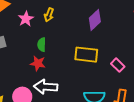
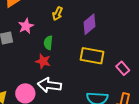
pink star: (26, 19) -> (26, 26), moved
purple diamond: (95, 20) -> (90, 24), moved

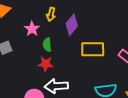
purple diamond: (90, 24) -> (72, 25), moved
pink star: (26, 26) -> (32, 29), moved

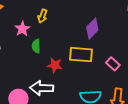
purple diamond: (72, 25) -> (92, 29), moved
red star: (46, 64) -> (55, 65), moved

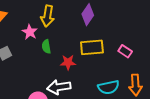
yellow arrow: (42, 16) -> (47, 16), size x1.5
purple diamond: (92, 29) -> (88, 15), moved

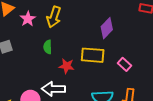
purple diamond: (88, 15) -> (107, 28), moved
pink star: (30, 32) -> (28, 19), moved

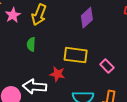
purple diamond: (107, 28) -> (87, 18), moved
red star: (67, 66) -> (57, 74), moved

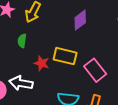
pink rectangle: (107, 66) -> (95, 70), size x1.6
red star: (57, 74) -> (42, 63), moved

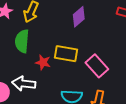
green semicircle: (22, 41) -> (22, 41), size x1.6

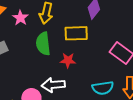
yellow rectangle: (66, 54) -> (76, 33), moved

